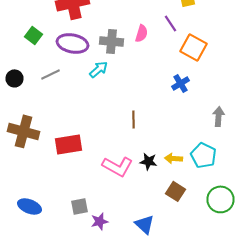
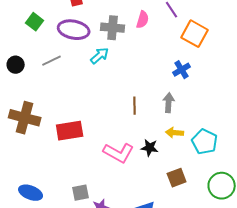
gray arrow: (218, 116) -> (169, 103), moved
yellow arrow: (174, 158) -> (175, 133), moved
brown square: (176, 191) -> (177, 178), turned 36

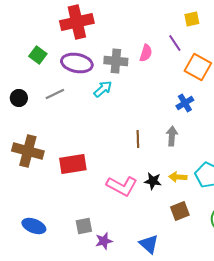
yellow arrow: (175, 133) -> (178, 177), moved

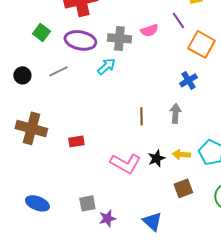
pink semicircle: (146, 53) -> (149, 30), turned 54
red rectangle: (73, 164) -> (76, 141), size x0.6
black star: (153, 181) -> (156, 158), turned -30

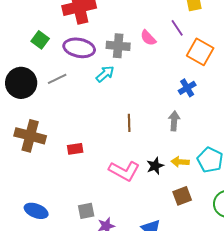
pink semicircle: (149, 30) -> (148, 38), turned 66
black circle: (22, 75) -> (21, 83), size x1.8
brown line: (141, 116) -> (129, 123), moved

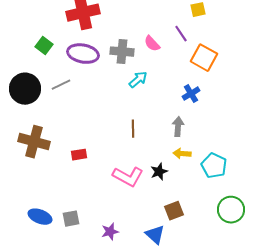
cyan arrow: (105, 74) -> (138, 80), moved
yellow arrow: (180, 162) -> (182, 154), moved
brown square: (182, 196) -> (174, 211), moved
gray square: (86, 211) -> (71, 219), moved

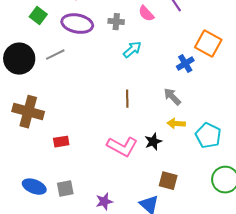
gray cross: (122, 52) -> (116, 22), size x0.7
orange square: (204, 58) -> (208, 44), moved
gray arrow: (178, 127) -> (172, 97), turned -48
red rectangle: (79, 155) -> (61, 142), moved
brown square: (174, 211) -> (168, 181), turned 36

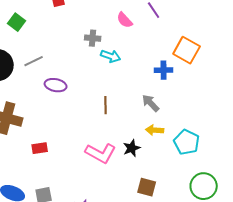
gray cross: (116, 22) -> (93, 38), moved
purple ellipse: (77, 24) -> (56, 85), moved, size x0.7
cyan arrow: (132, 50) -> (111, 56), turned 60
blue cross: (185, 64) -> (164, 70), turned 30

